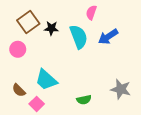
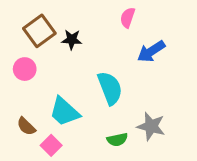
cyan semicircle: (79, 37) -> (110, 88), moved
gray star: (121, 89) -> (151, 126), moved

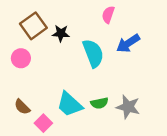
cyan semicircle: (110, 88) -> (93, 53), moved
cyan trapezoid: (64, 112) -> (70, 104), moved
green semicircle: (117, 140) -> (99, 103), moved

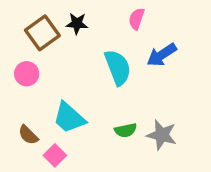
black star: (61, 33) -> (77, 23), moved
cyan trapezoid: (70, 104) -> (69, 118), moved

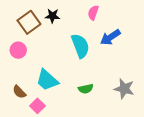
gray star: (162, 135) -> (124, 89), moved

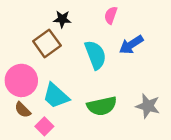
brown square: (29, 22) -> (47, 43), moved
pink circle: (18, 50) -> (21, 80), moved, size x1.6
green semicircle: (86, 89) -> (102, 106), size x1.6

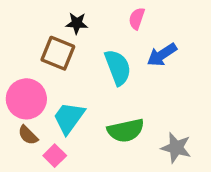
brown square: (47, 43) -> (58, 53), turned -32
cyan trapezoid: (56, 96) -> (69, 118), turned 84
gray star: (148, 106) -> (176, 148), moved

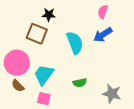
pink semicircle: (137, 19) -> (103, 12), moved
green semicircle: (126, 130) -> (80, 83), size x0.6
pink square: (55, 156) -> (44, 99), moved, turned -32

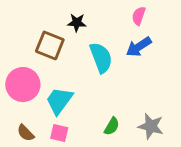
black star: (49, 15) -> (77, 23), moved
green semicircle: (80, 83) -> (112, 126), moved, turned -48
brown semicircle: (18, 86) -> (26, 133), moved

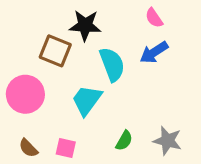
pink semicircle: (139, 16) -> (154, 18), turned -54
black star: (77, 23) -> (85, 25), size x1.5
cyan trapezoid: (59, 101) -> (87, 100), moved

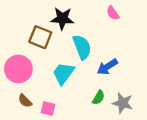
blue arrow: (154, 52) -> (107, 67), moved
green semicircle: (124, 141) -> (98, 97), moved
brown semicircle: (28, 148) -> (25, 101), moved

